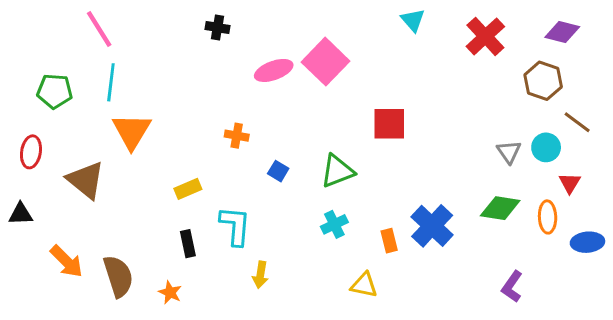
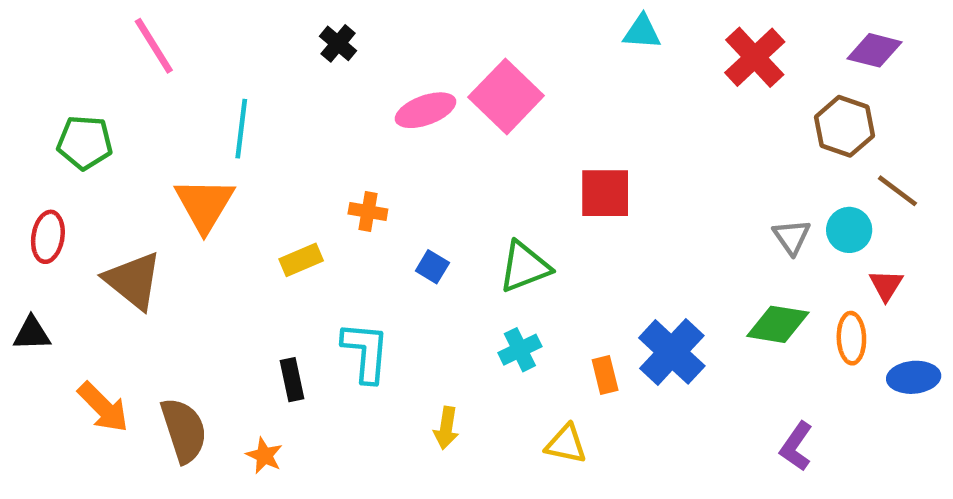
cyan triangle: (413, 20) -> (642, 32), turned -45
black cross: (217, 28) -> (338, 43), turned 30
cyan line: (111, 82) -> (241, 129), moved
yellow rectangle: (188, 189) -> (301, 260), moved
yellow arrow: (260, 275) -> (446, 428), moved

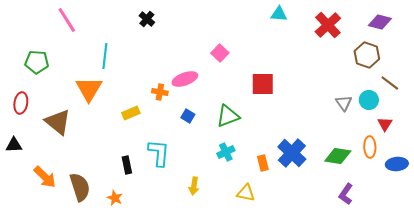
pink square: (506, 96) -> (220, 53), moved, size x0.6
pink ellipse: (426, 110) -> (185, 79), moved
green diamond: (778, 324) -> (338, 156), moved

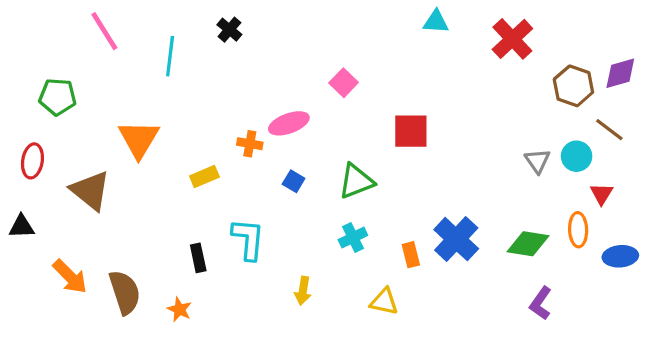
purple diamond: (380, 22) -> (620, 73), moved, turned -30
cyan line: (105, 56) -> (170, 56), moved

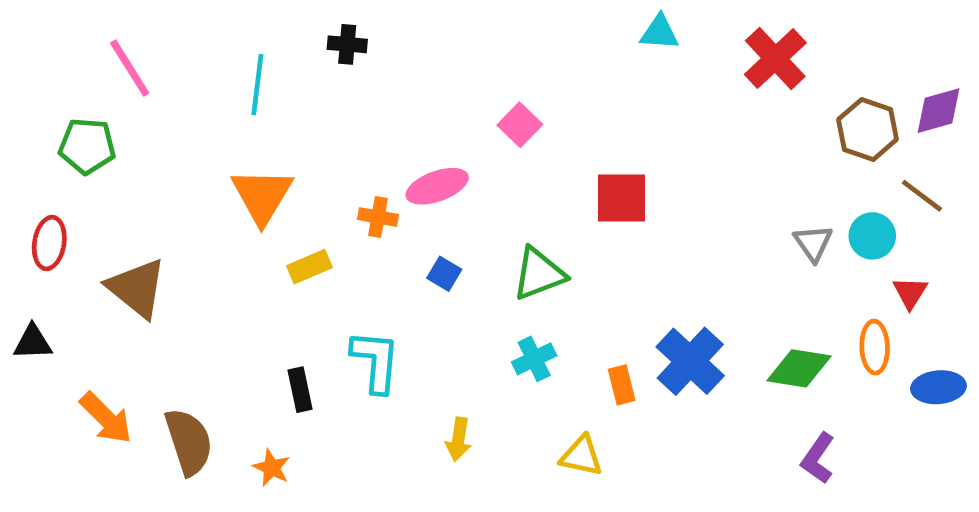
black cross: (229, 30) -> (347, 44), turned -35
pink line: (104, 31) -> (130, 68), moved
orange triangle: (139, 139) -> (262, 196), moved

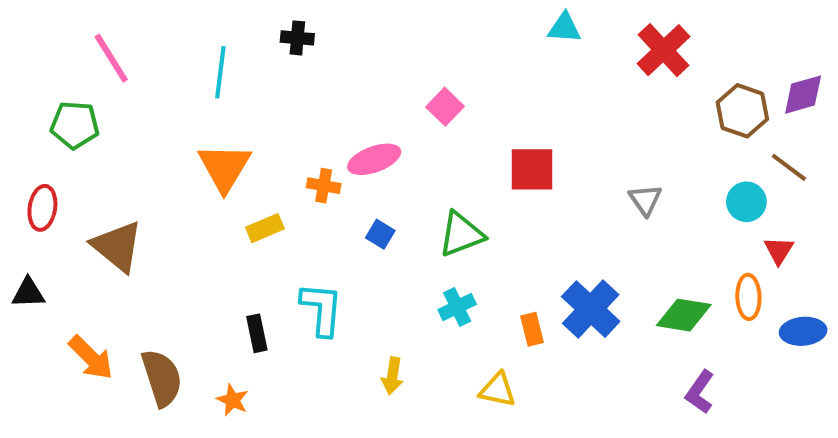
gray triangle: (813, 243) -> (645, 200), moved

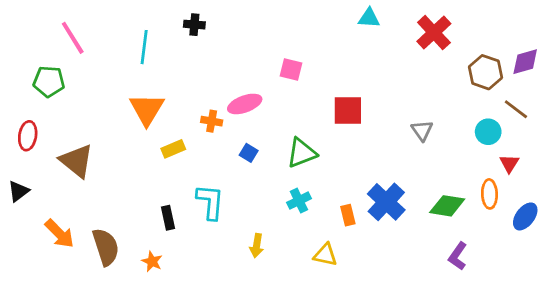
pink square: (445, 107) -> (291, 70), turned -30
black triangle: (28, 293) -> (18, 191), turned -35
blue ellipse: (803, 331) -> (525, 216), turned -48

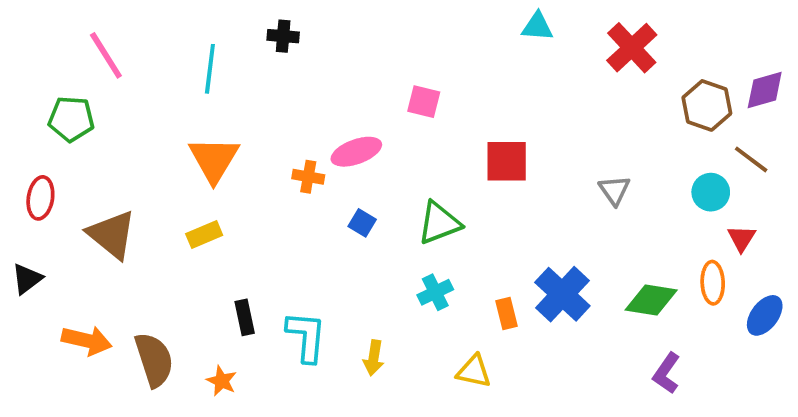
yellow rectangle: (173, 149) -> (204, 235), moved
cyan L-shape: (210, 202) -> (306, 337), moved
orange arrow: (59, 234) -> (87, 340), turned -32

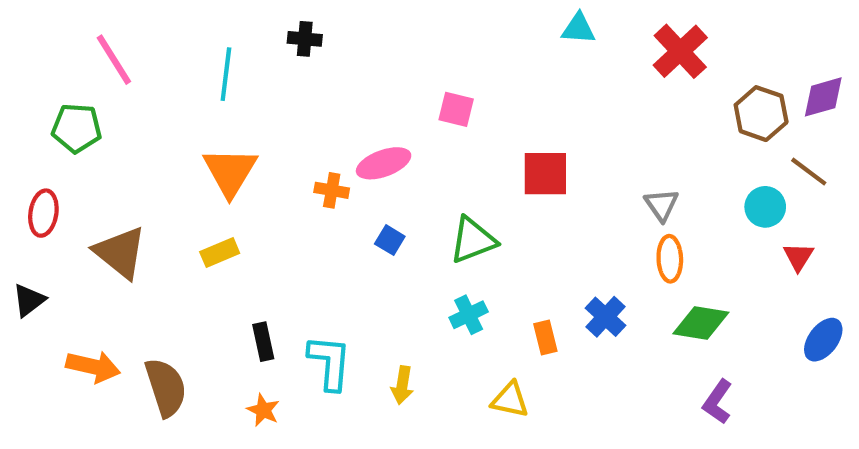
orange ellipse: (713, 283) -> (670, 259), moved
blue cross: (562, 294) -> (605, 317), size x0.7
orange star: (222, 381) -> (263, 410), moved

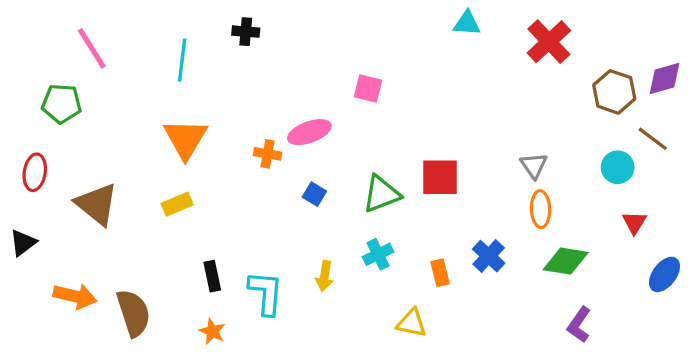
red square: (545, 174) -> (440, 177), moved
red triangle: (798, 257) -> (634, 223), moved
yellow arrow: (402, 385) -> (324, 276), moved

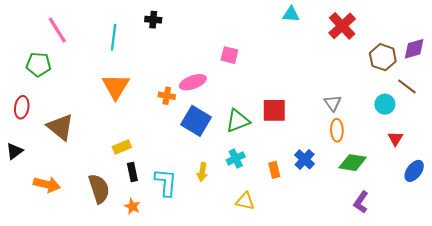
blue square: (314, 194) -> (196, 121), size x2.0
yellow rectangle: (177, 204) -> (122, 147), moved
brown semicircle: (134, 313) -> (99, 189), moved
yellow triangle: (412, 323) -> (245, 201), moved

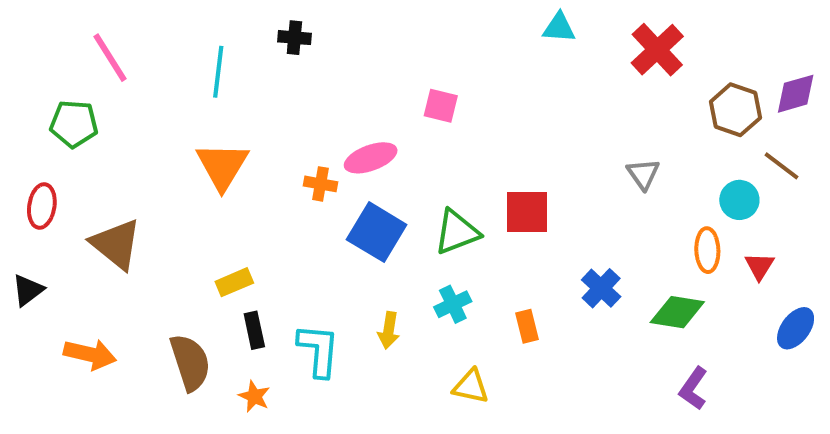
gray triangle: (333, 103) -> (643, 174), moved
orange ellipse: (337, 130) -> (707, 250), moved
blue cross: (305, 159) -> (601, 288), moved

